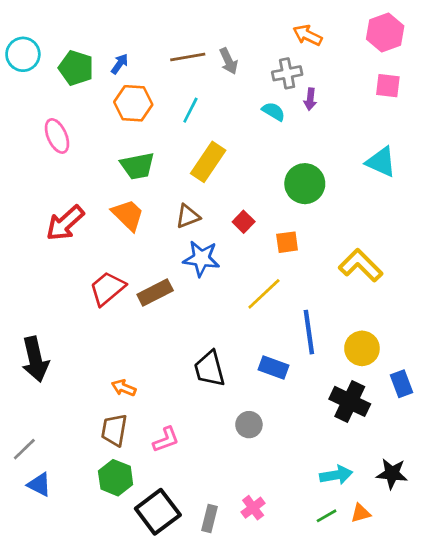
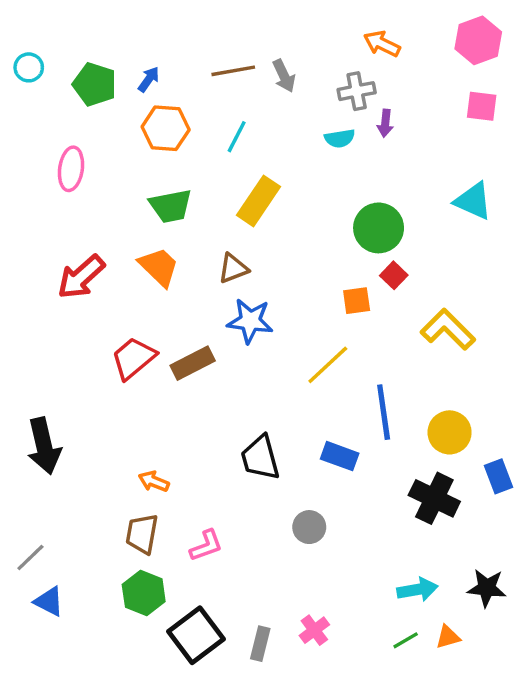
cyan circle: (23, 54) -> (29, 67), size x0.7
cyan semicircle: (273, 111) -> (340, 138), turned 140
pink ellipse: (57, 136) -> (71, 169), turned 32
red square: (244, 222) -> (394, 275), moved

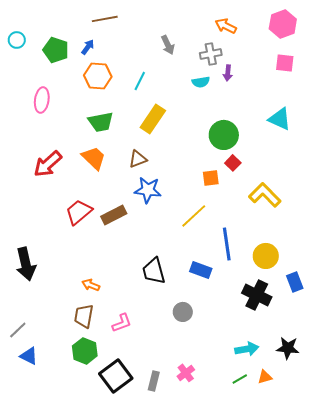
brown line: (233, 71) -> (105, 19), moved

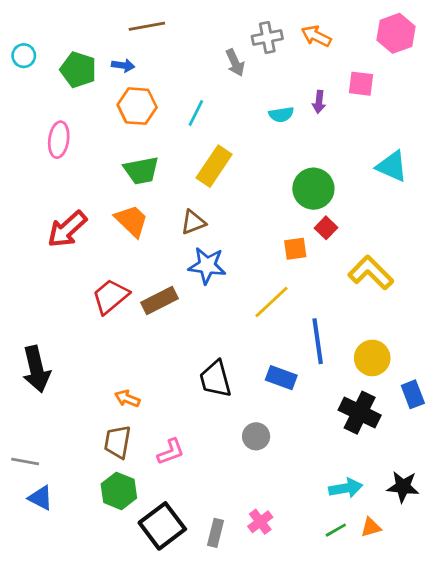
blue arrow: (88, 47) -> (123, 65), turned 63
gray cross: (211, 54) -> (267, 37), moved
pink square: (285, 63) -> (361, 84), moved
gray line: (18, 330) -> (25, 462), turned 54

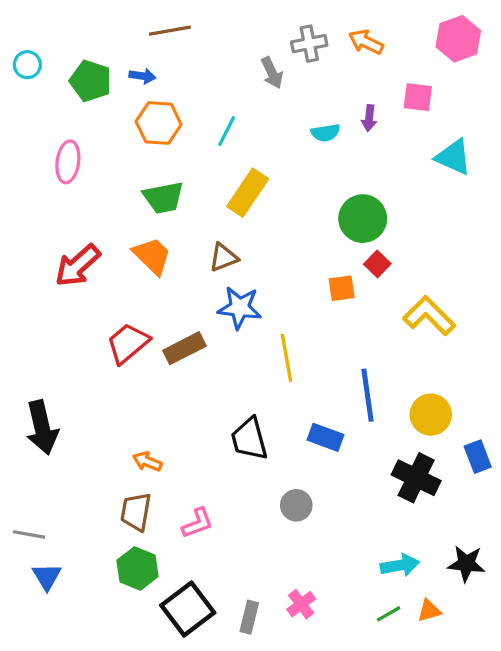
cyan triangle: (392, 166) -> (453, 157), moved
yellow line: (271, 302) -> (287, 358), moved, turned -57
blue triangle: (41, 498) -> (47, 577), turned 32

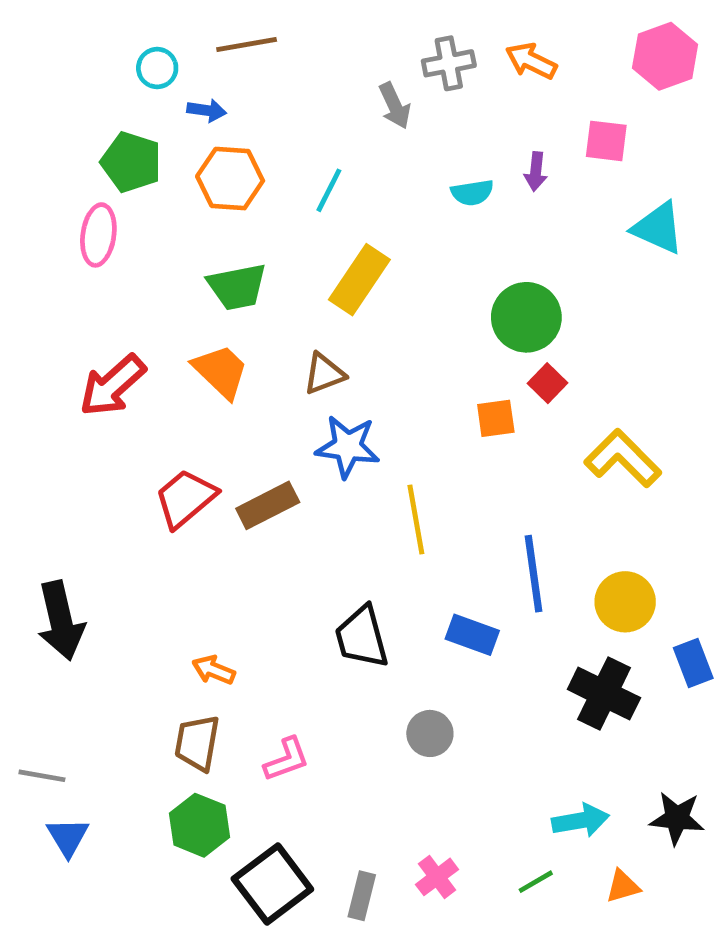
cyan circle: (27, 65) -> (157, 68), moved
green pentagon: (91, 81) -> (131, 162), moved
green line: (389, 614) -> (536, 882), moved

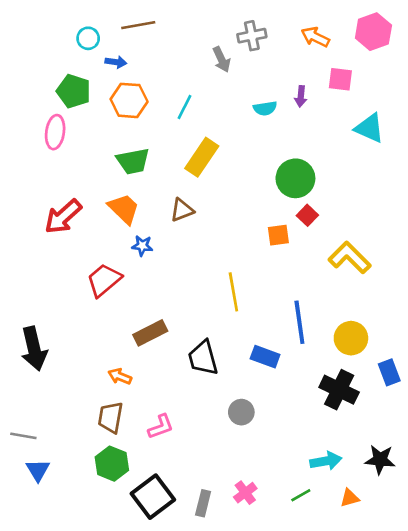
orange arrow: (531, 61) -> (315, 37), moved
blue star: (348, 447) -> (142, 246), moved, size x0.6
brown rectangle: (268, 505) -> (150, 333), moved

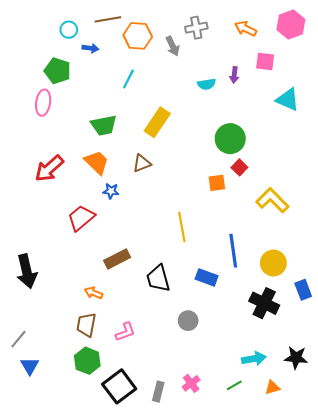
orange hexagon: (129, 100) -> (138, 36), moved
cyan line: (185, 107) -> (128, 79), moved
gray line: (23, 436) -> (18, 339), turned -60

